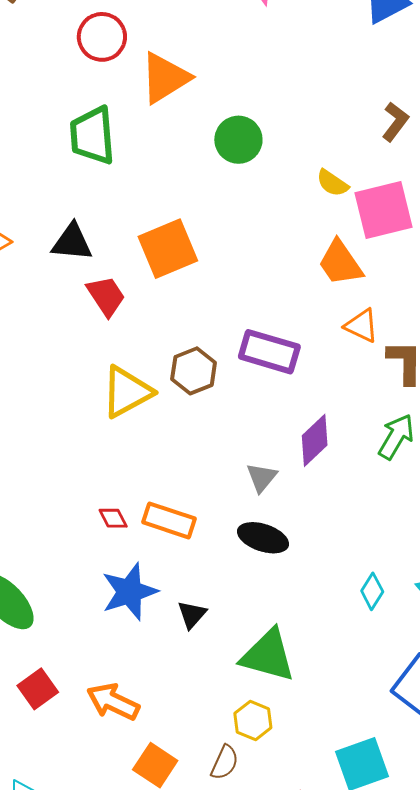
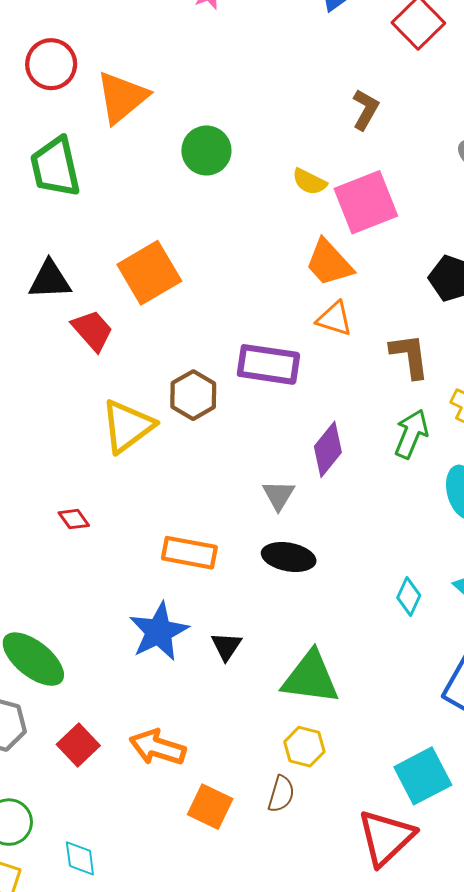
orange triangle: (362, 326) -> (334, 319), moved
red diamond: (113, 518) -> (74, 519), moved

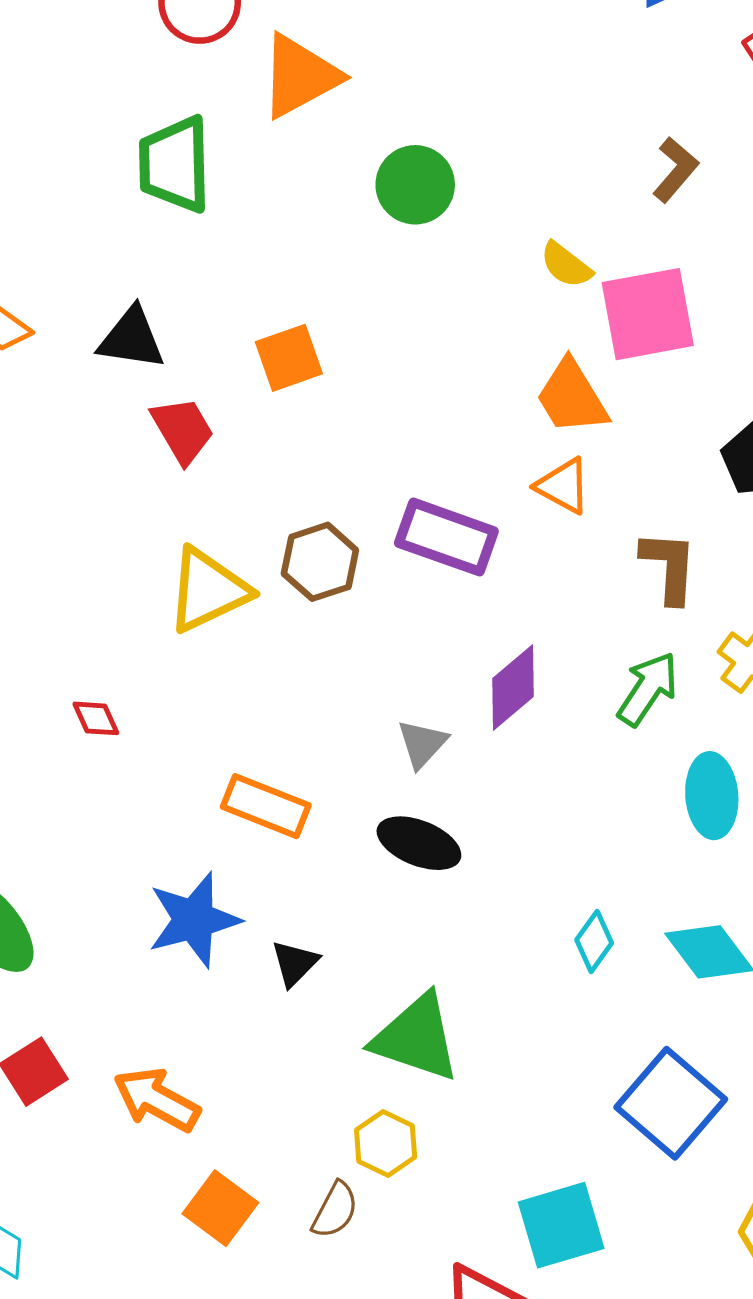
orange square: (149, 273) -> (289, 358), size x0.7

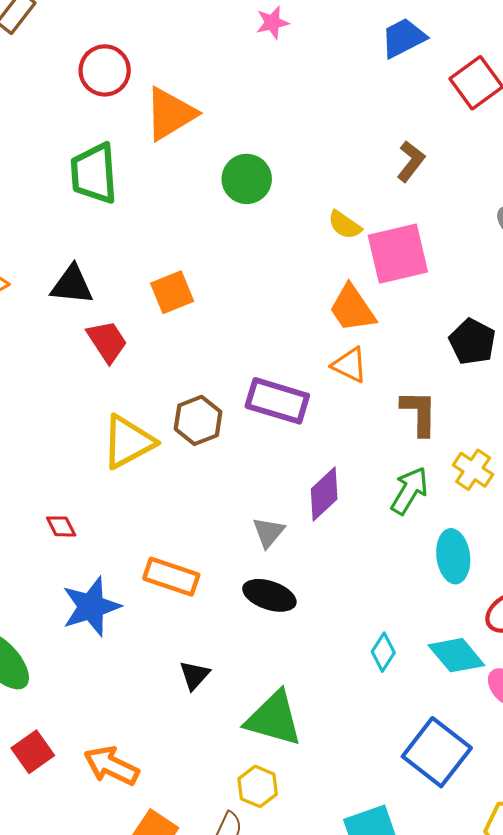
blue star: (194, 920) -> (91, 607), moved

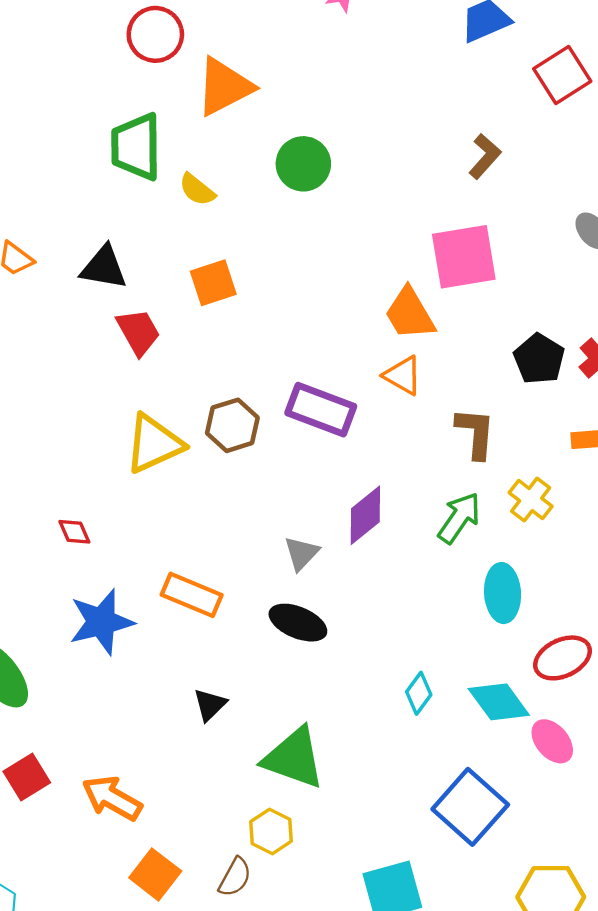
yellow semicircle: (345, 225) -> (197, 190), moved

